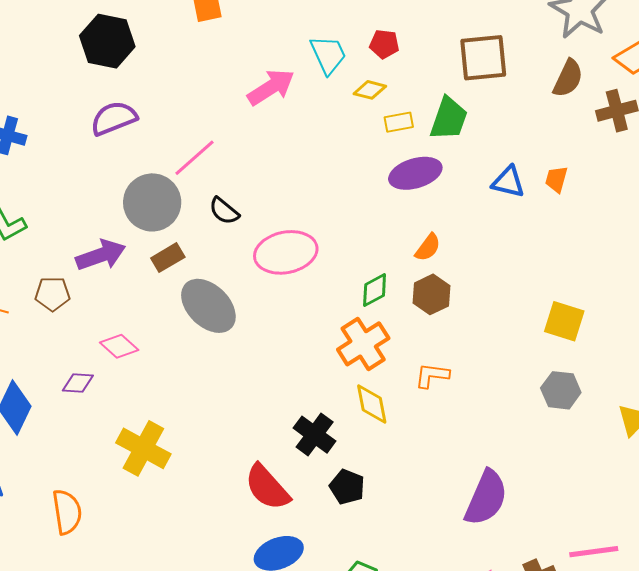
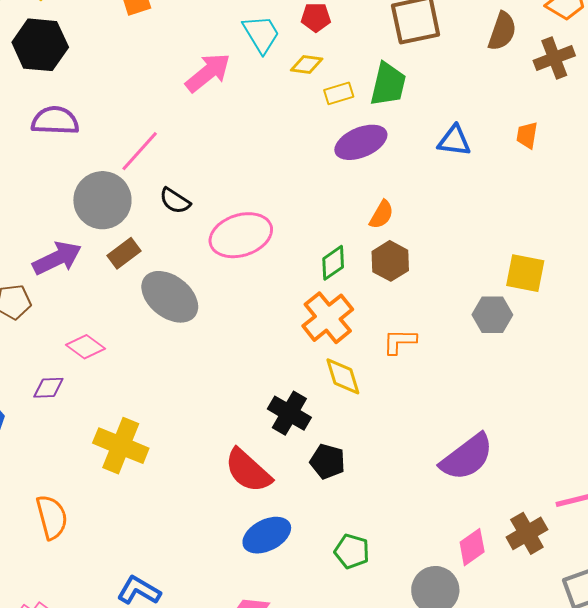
purple semicircle: (114, 118) -> (55, 121), turned 30
orange trapezoid: (556, 179) -> (527, 135), moved
gray hexagon: (561, 390) -> (492, 315), moved
purple semicircle: (486, 498) -> (467, 457), turned 36

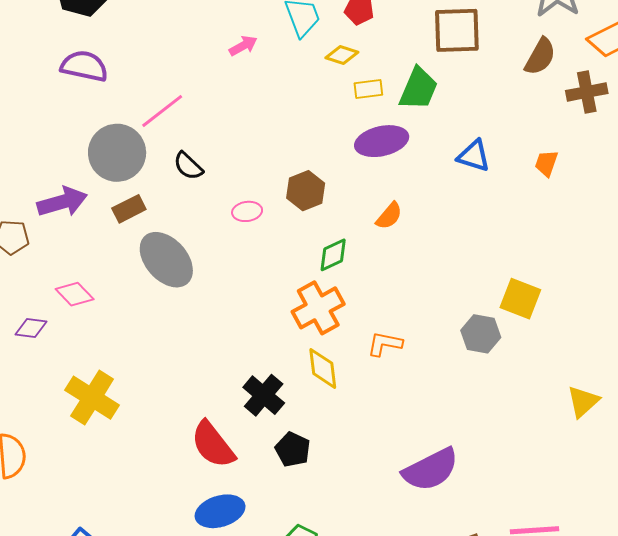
pink arrow: (208, 73) -> (243, 46), size x0.6
pink ellipse: (241, 235) -> (247, 211), size x0.5
brown hexagon: (390, 261) -> (306, 191), moved

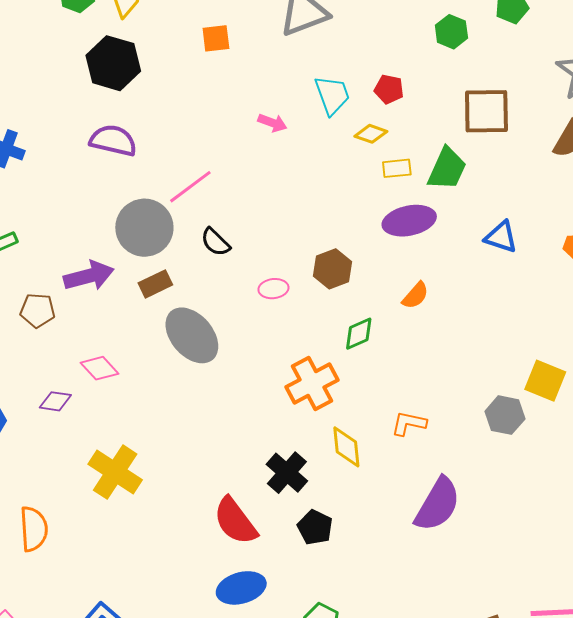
pink arrow: (243, 46) -> (272, 123), turned 48
orange cross: (318, 308) -> (312, 383), moved
purple semicircle: (431, 470) -> (438, 504), moved, turned -34

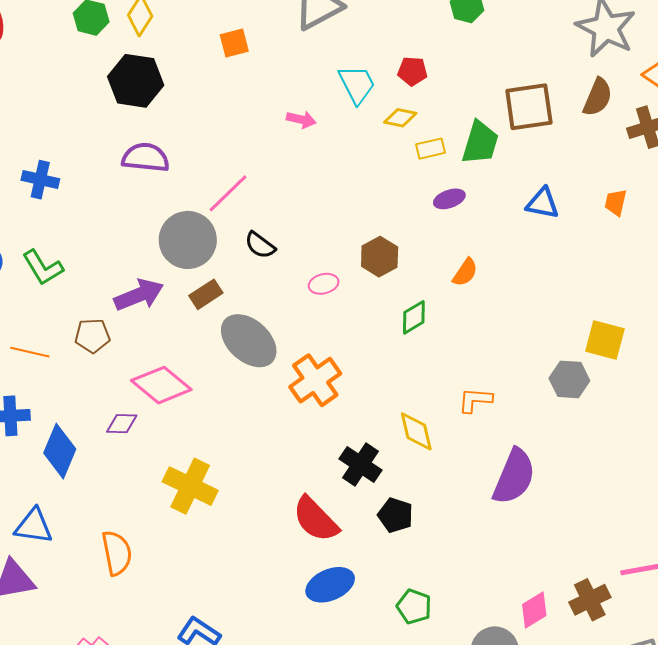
brown square: (486, 111) -> (529, 107), moved
purple ellipse: (409, 221) -> (449, 199), size x0.6
pink diamond: (100, 368) -> (161, 385), size x1.5
orange cross: (312, 383) -> (315, 380), moved

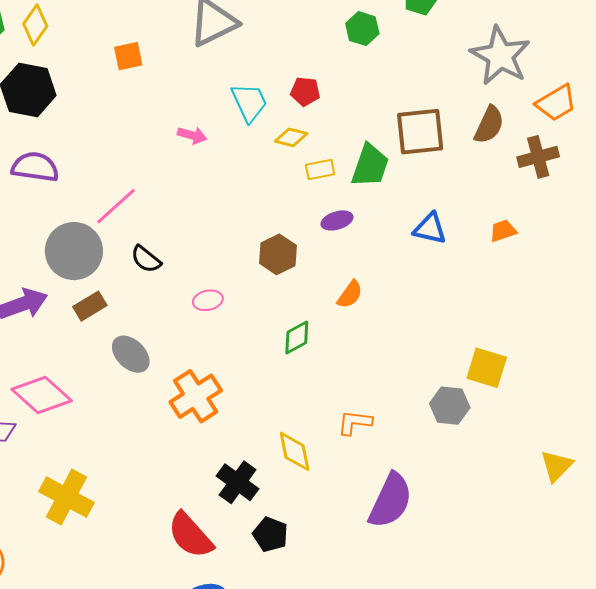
orange trapezoid: (616, 203) -> (503, 231), turned 56
brown hexagon: (380, 257) -> (278, 254), moved
gray ellipse: (249, 341) -> (131, 354), size x0.7

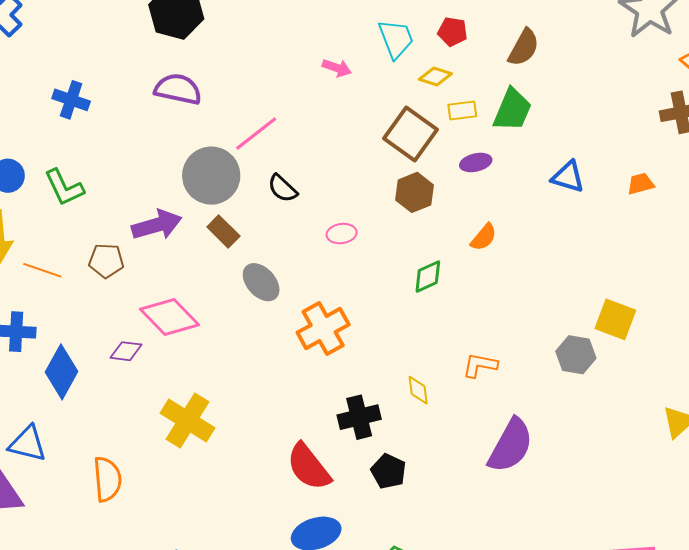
brown semicircle: (489, 125) -> (524, 47), moved
brown square: (420, 132) -> (411, 134), moved, turned 38
brown rectangle: (90, 306) -> (223, 232), turned 72
yellow diamond: (295, 451) -> (418, 390), size x0.7
black cross: (238, 482) -> (359, 417), turned 36

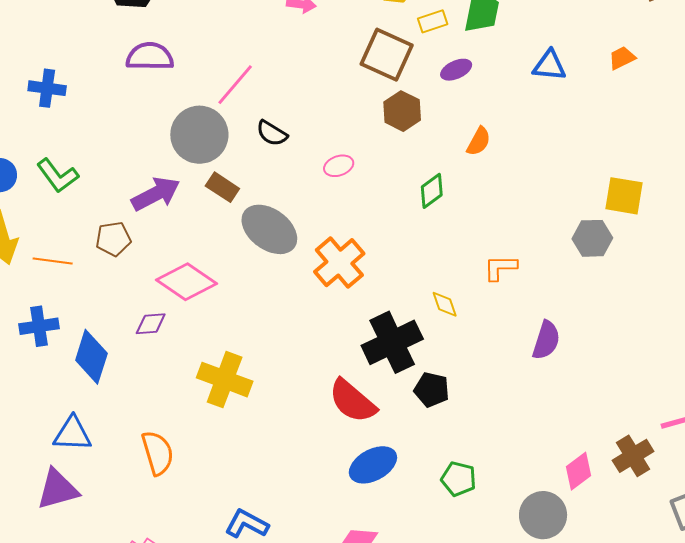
gray ellipse: (261, 282) -> (269, 229), size x1.4
black cross: (359, 417) -> (392, 342), size x1.4
purple semicircle: (511, 446) -> (546, 340), size x0.7

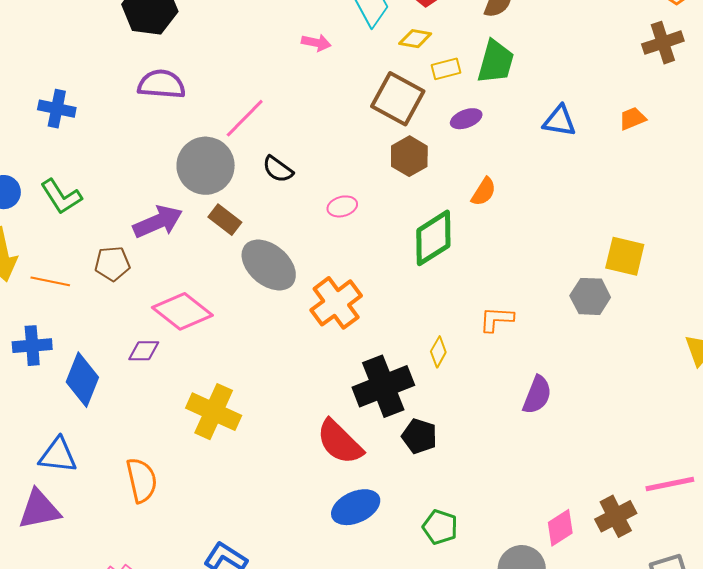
green diamond: (432, 191) -> (433, 238), size x1.6
yellow diamond: (445, 304) -> (438, 352), turned 44

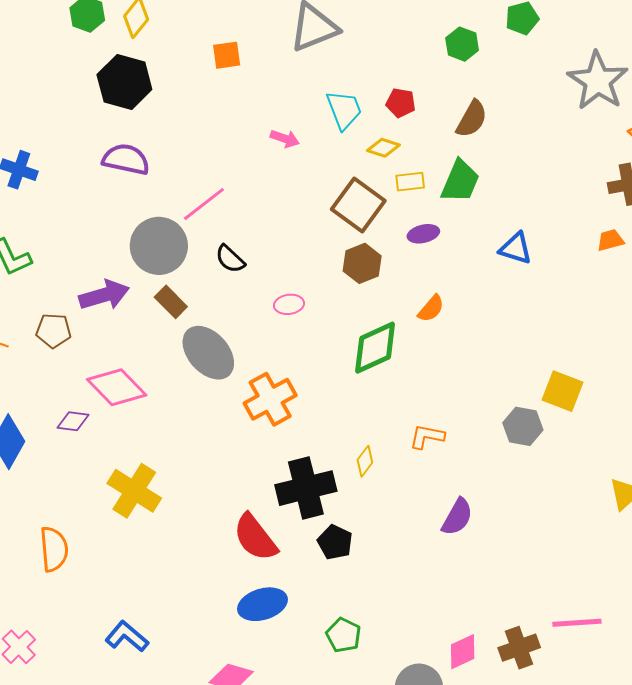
orange trapezoid: (632, 119) -> (610, 240), moved

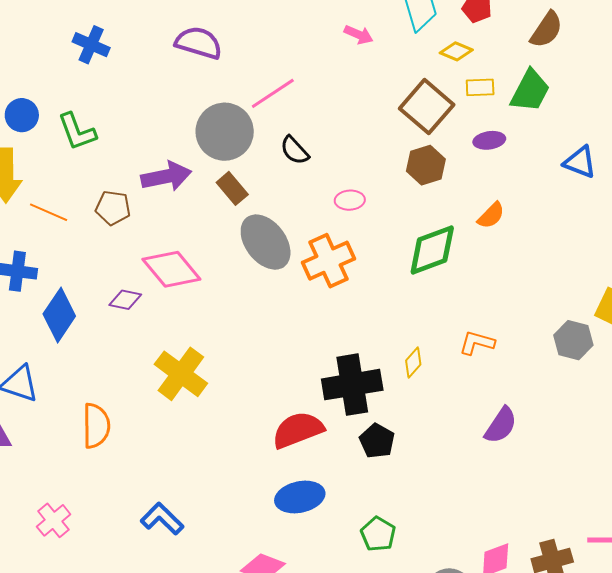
orange cross: (270, 399) -> (328, 261), moved
red semicircle: (255, 538) -> (298, 430), turned 102

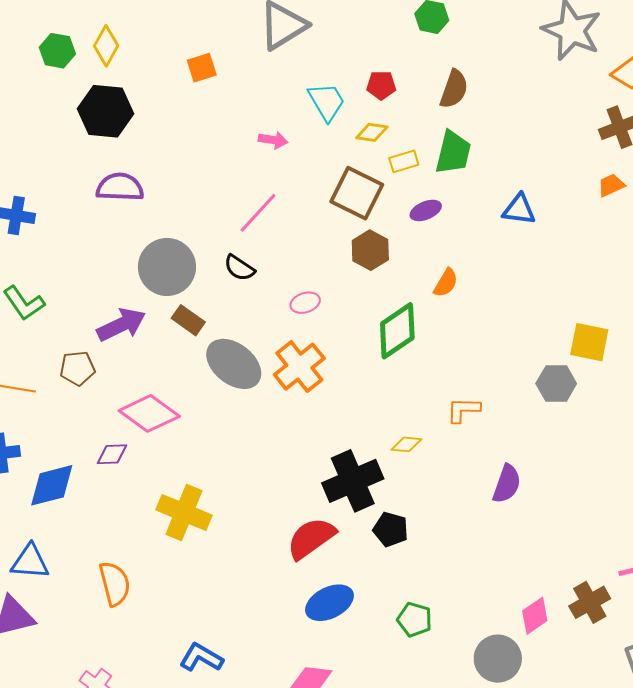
pink line: (273, 93) -> (258, 213), moved
blue diamond: (59, 315) -> (52, 485), turned 56
yellow diamond: (413, 362) -> (406, 444), turned 68

